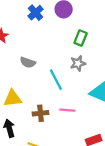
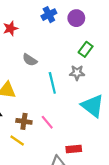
pink line: (67, 110) -> (47, 122), moved, turned 32
brown cross: (41, 113) -> (24, 121), moved

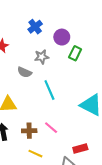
purple circle: (76, 18) -> (62, 37), moved
gray star: (77, 73) -> (42, 57), moved
yellow line: (17, 141) -> (35, 154), moved

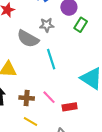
gray semicircle: (25, 72) -> (28, 39), size x1.5
red rectangle: (80, 148) -> (70, 107), moved

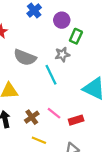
gray star: (47, 25) -> (62, 54), moved
brown cross: (27, 98) -> (32, 117), turned -32

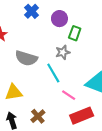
pink line: (54, 113) -> (69, 95), moved
red rectangle: (76, 120) -> (82, 116), size x1.5

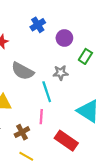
green rectangle: (75, 33) -> (85, 56), moved
pink line: (69, 95) -> (41, 117), moved, turned 48
red rectangle: (82, 116) -> (66, 141), turned 45

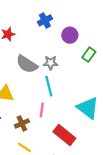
gray star: (61, 73) -> (51, 63), moved

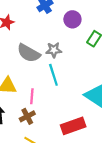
pink line: (42, 110) -> (32, 96), moved
red rectangle: (64, 135) -> (73, 126), turned -55

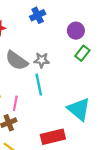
purple circle: (72, 19) -> (76, 31), moved

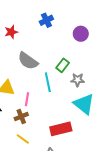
green rectangle: (82, 53) -> (63, 65), moved
gray star: (42, 60) -> (78, 80), moved

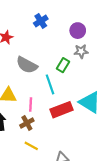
gray star: (78, 80) -> (81, 51), moved
red rectangle: (61, 129) -> (61, 110), moved

